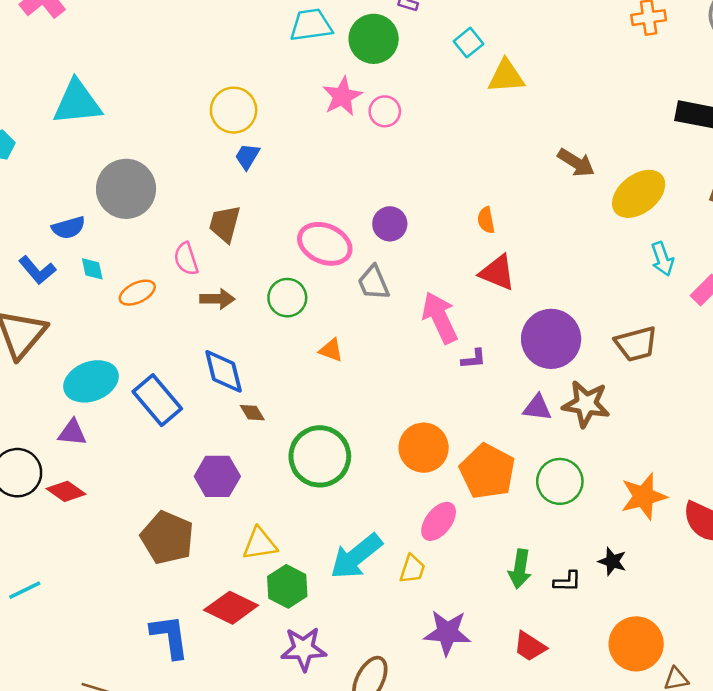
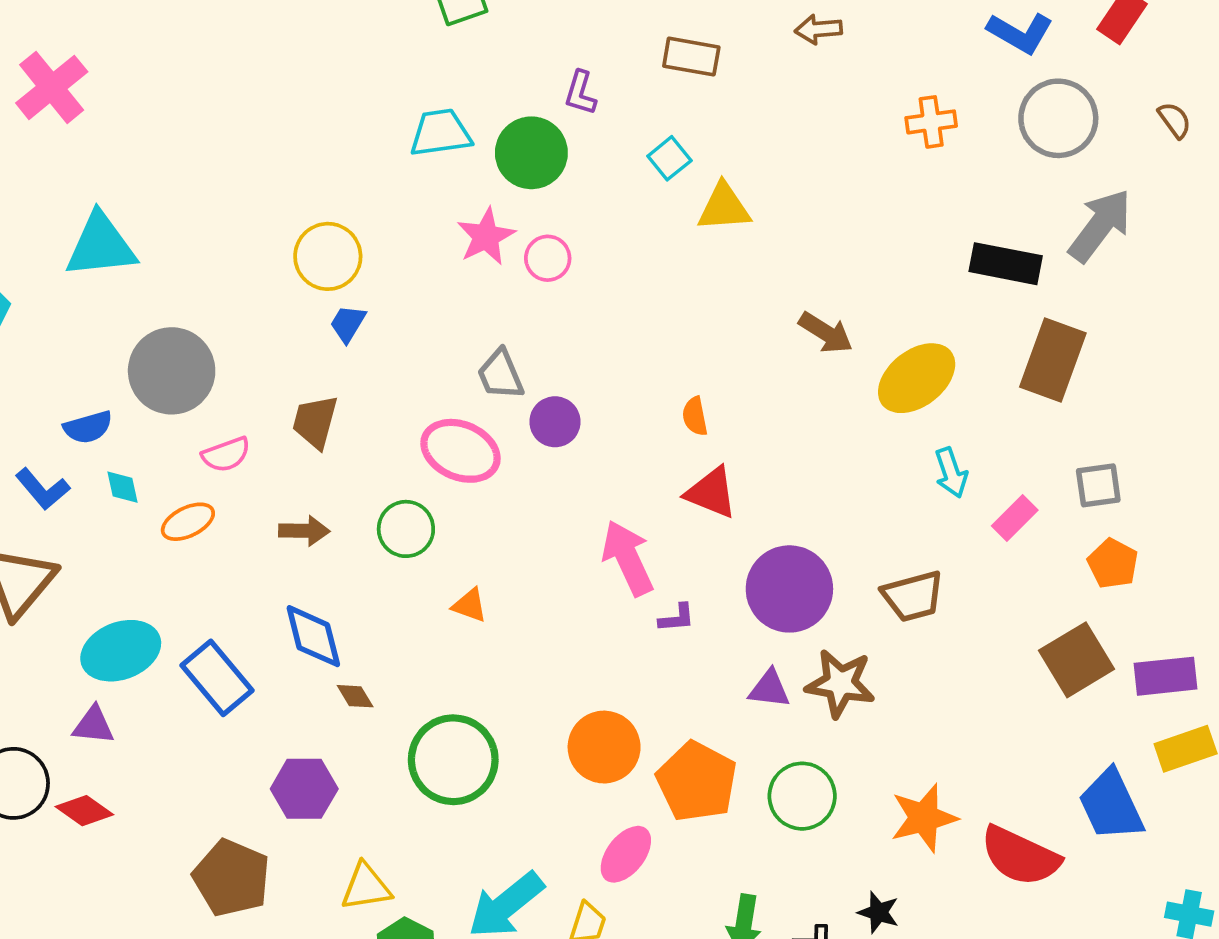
pink semicircle: (186, 259) -> (226, 454), moved, turned -92
gray trapezoid: (374, 283) -> (500, 375), moved

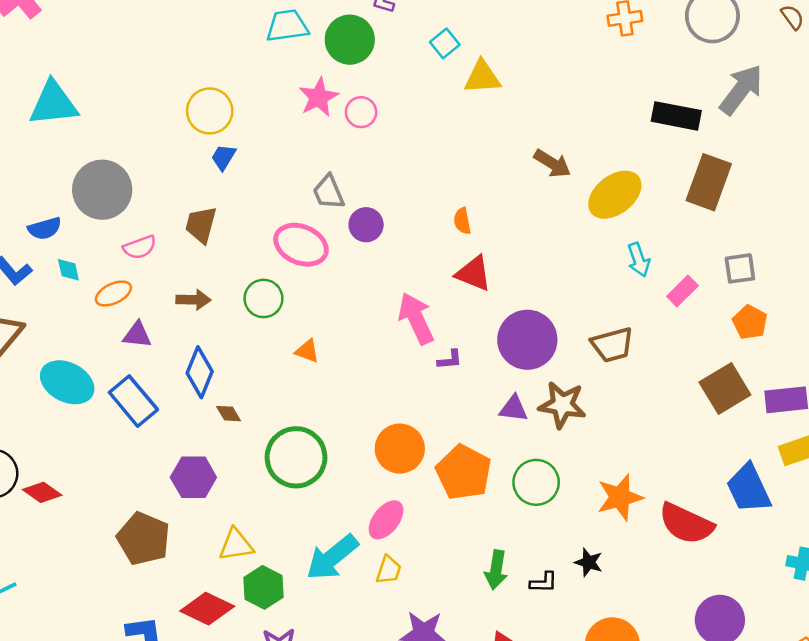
blue diamond: (313, 636) -> (200, 372), turned 36
cyan ellipse: (121, 651) -> (67, 382), turned 48
purple triangle: (93, 725) -> (137, 335), moved
pink ellipse: (626, 854) -> (386, 520), moved

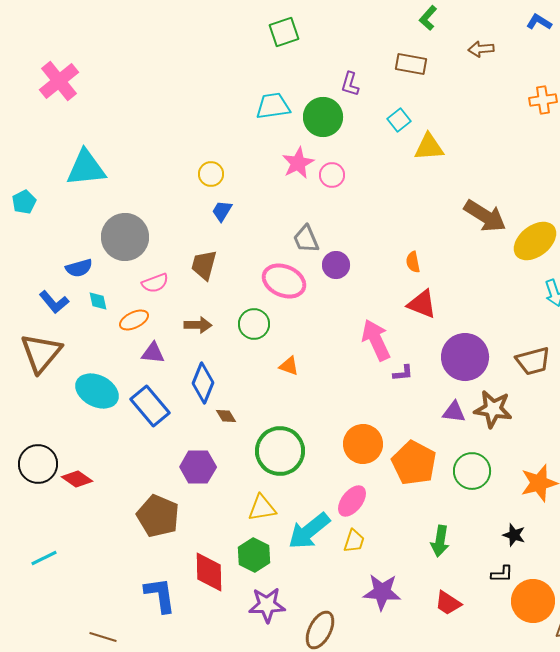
yellow circle: (210, 111) -> (211, 174), size x0.7
brown arrow: (552, 163) -> (485, 216), size x1.4
yellow triangle: (236, 545) -> (262, 508), moved
black L-shape: (544, 582) -> (502, 574), moved
red diamond: (207, 609) -> (209, 572), turned 63

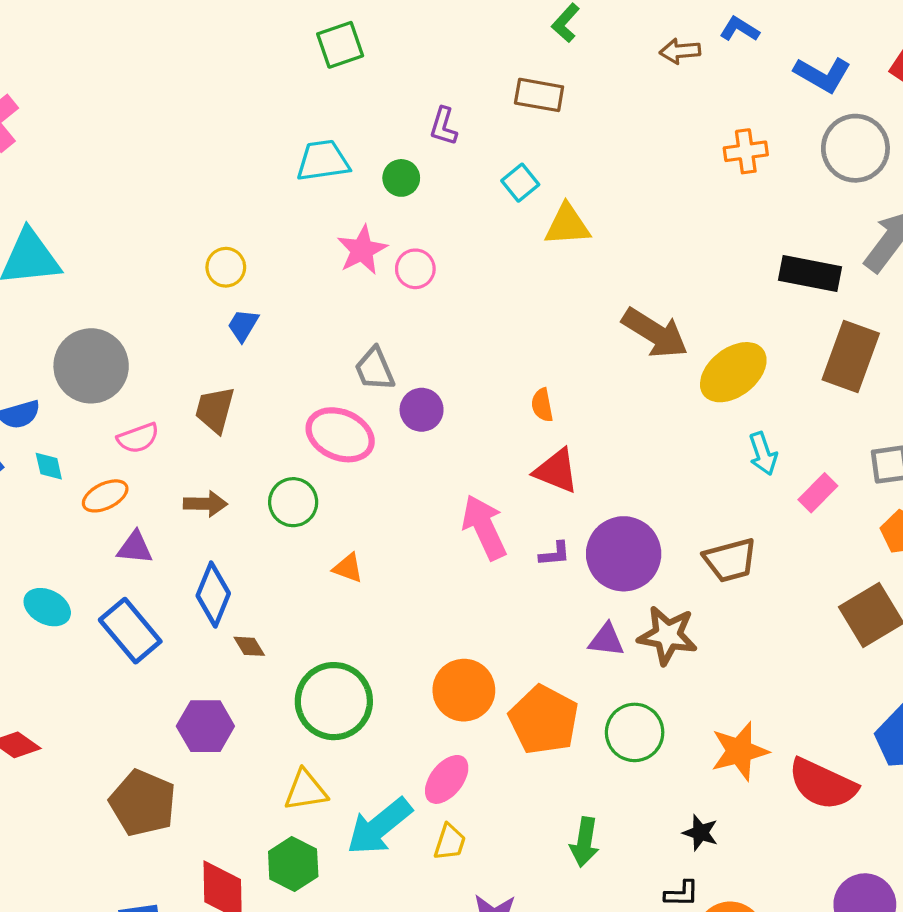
brown arrow: (481, 49) -> (680, 51), moved
green circle: (323, 117) -> (401, 178), size x0.6
purple L-shape: (403, 373) -> (555, 554), moved
cyan ellipse: (97, 391) -> (47, 607), size x0.7

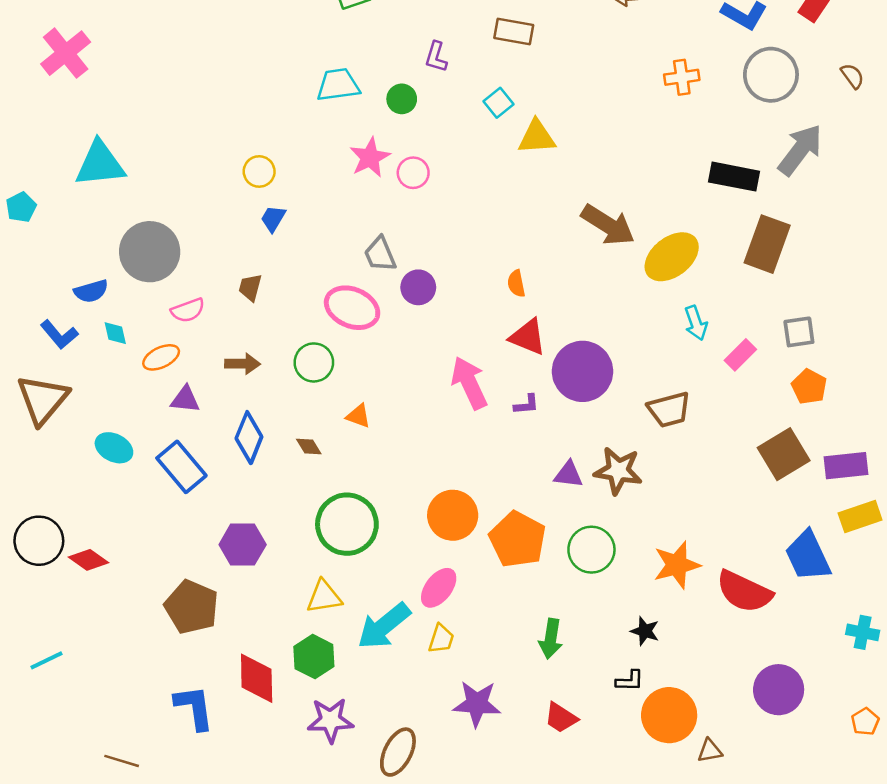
brown trapezoid: (215, 410) -> (250, 287), size x0.7
purple circle: (624, 554) -> (583, 371), moved
brown diamond: (249, 646) -> (309, 446), moved

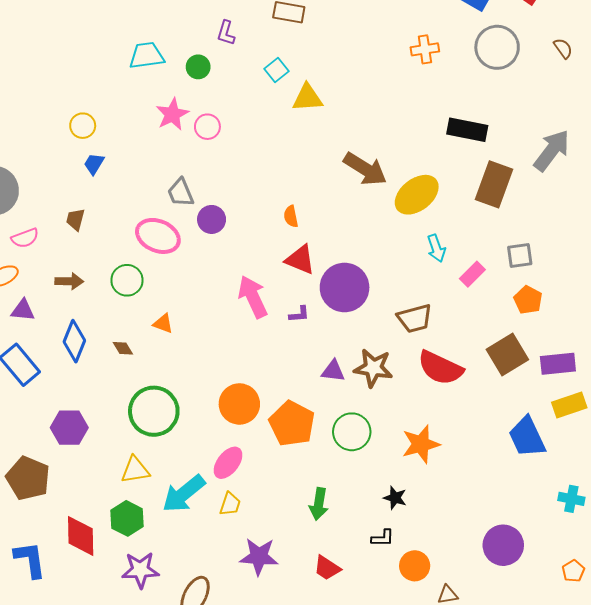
gray arrow: (800, 150) -> (552, 150), moved
red semicircle: (744, 592) -> (440, 368), moved
orange circle: (669, 715) -> (415, 566), size x0.7

